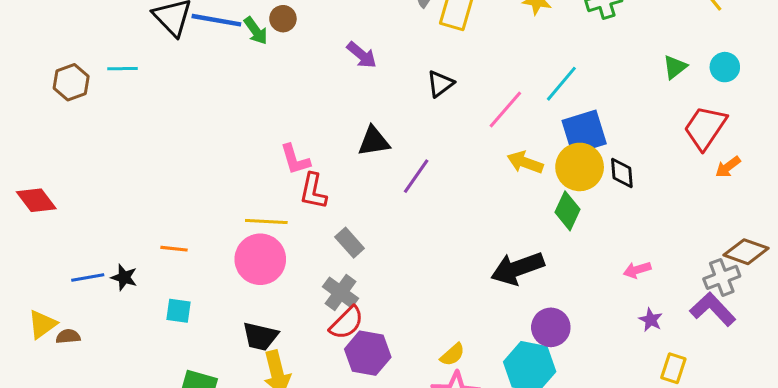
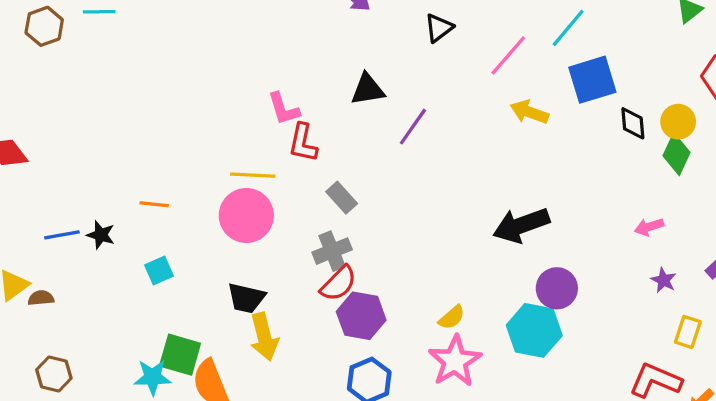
yellow circle: (580, 167) -> (678, 122), moved, size x0.7
green diamond: (567, 211) -> (676, 154), moved
gray cross: (340, 293) -> (332, 251), turned 32
cyan square: (179, 311) -> (159, 270), turned -32

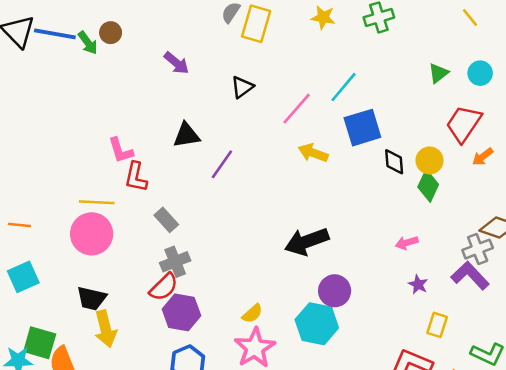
gray cross: (332, 251) -> (175, 262), moved
cyan square: (159, 270) -> (23, 277), size x1.4

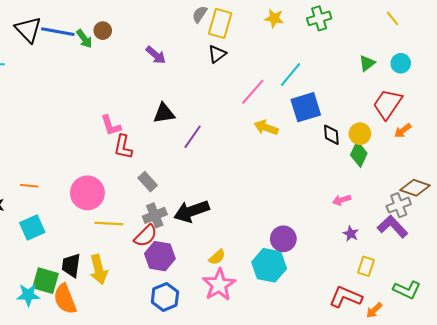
black triangle: (242, 87) -> (217, 54), moved
yellow line: (97, 202) -> (109, 223), moved
black arrow: (307, 241) -> (192, 211), moved
black trapezoid: (92, 298) -> (71, 265), moved, turned 85

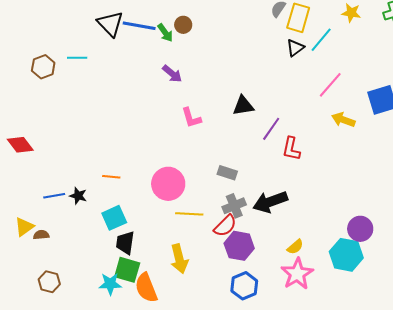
purple arrow: (156, 55) -> (172, 74), moved
cyan line: (290, 74) -> (321, 40), moved
red L-shape: (123, 147) -> (291, 149), moved
gray rectangle: (148, 182) -> (227, 173), turned -30
black trapezoid: (71, 265) -> (125, 243), moved

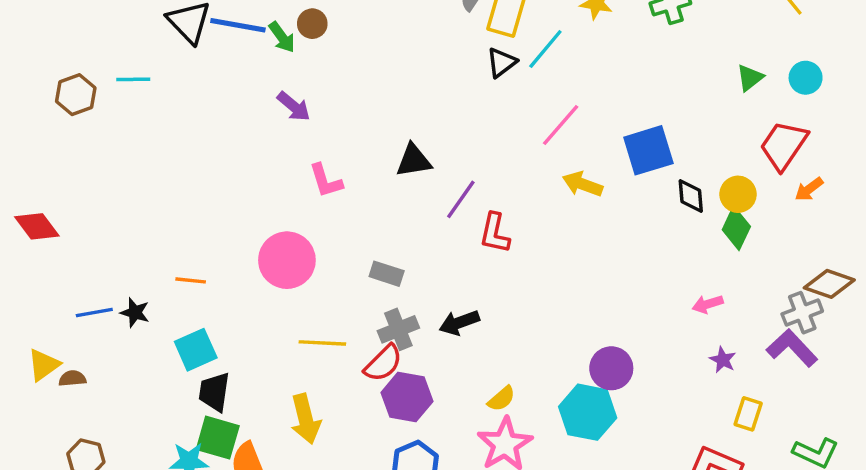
pink circle: (168, 184) -> (287, 260), moved
black arrow: (270, 202) -> (459, 323), size x0.7

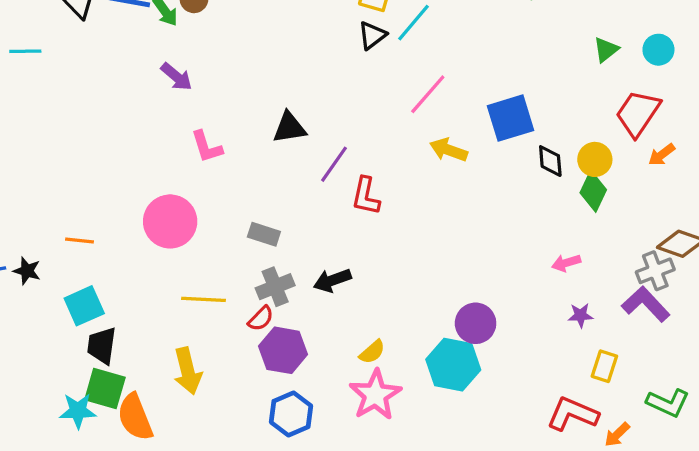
purple star: (723, 360) -> (581, 315), turned -30
red semicircle: (383, 363) -> (261, 319), size x0.7

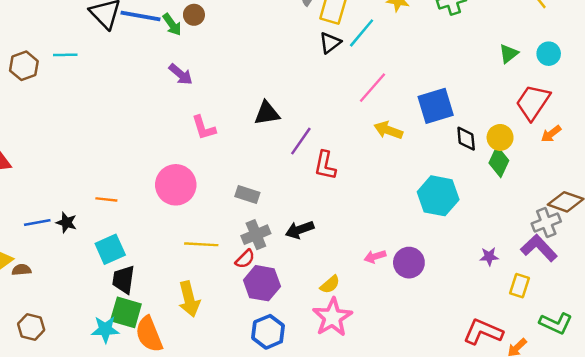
pink arrow: (566, 263) -> (375, 256), moved
cyan hexagon: (453, 365) -> (438, 196), moved
yellow rectangle: (604, 366) -> (519, 286), moved

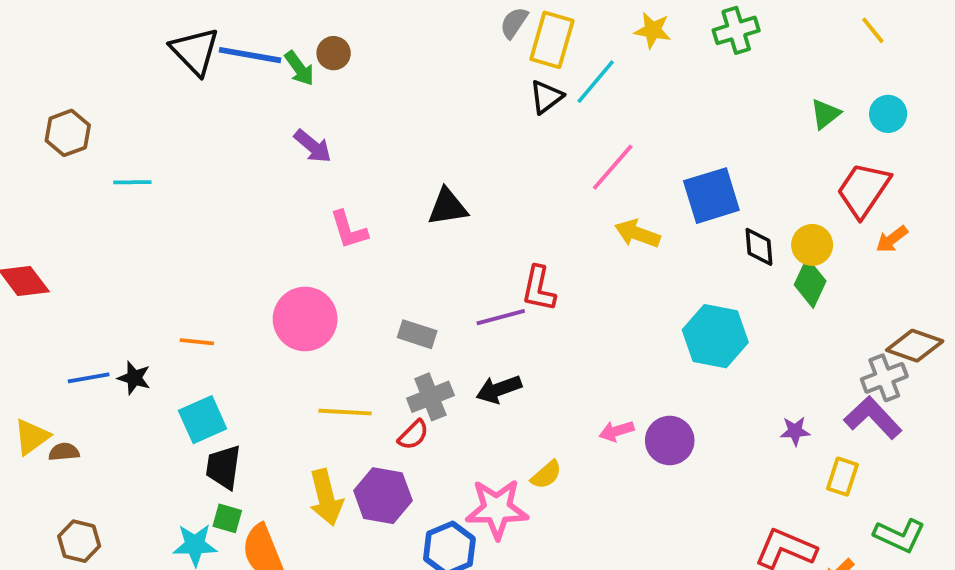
cyan line: (65, 55) -> (132, 182), moved
purple line: (301, 141) -> (501, 317), moved, turned 40
purple hexagon: (262, 283) -> (383, 496), moved
green square: (126, 312) -> (227, 518), size x0.6
pink star: (332, 317) -> (497, 509), moved, turned 30

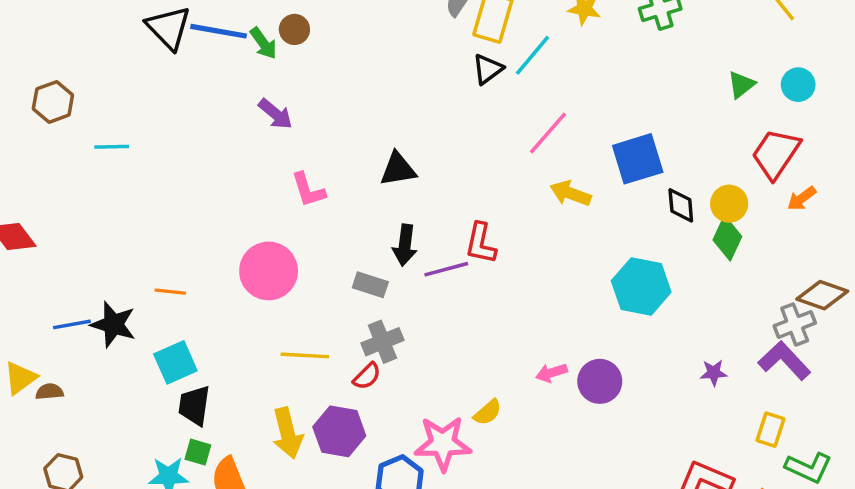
black star: (134, 378) -> (113, 324), size x1.5
black arrow: (499, 389) -> (405, 245), moved, turned -63
yellow rectangle: (842, 477) -> (771, 430), moved

